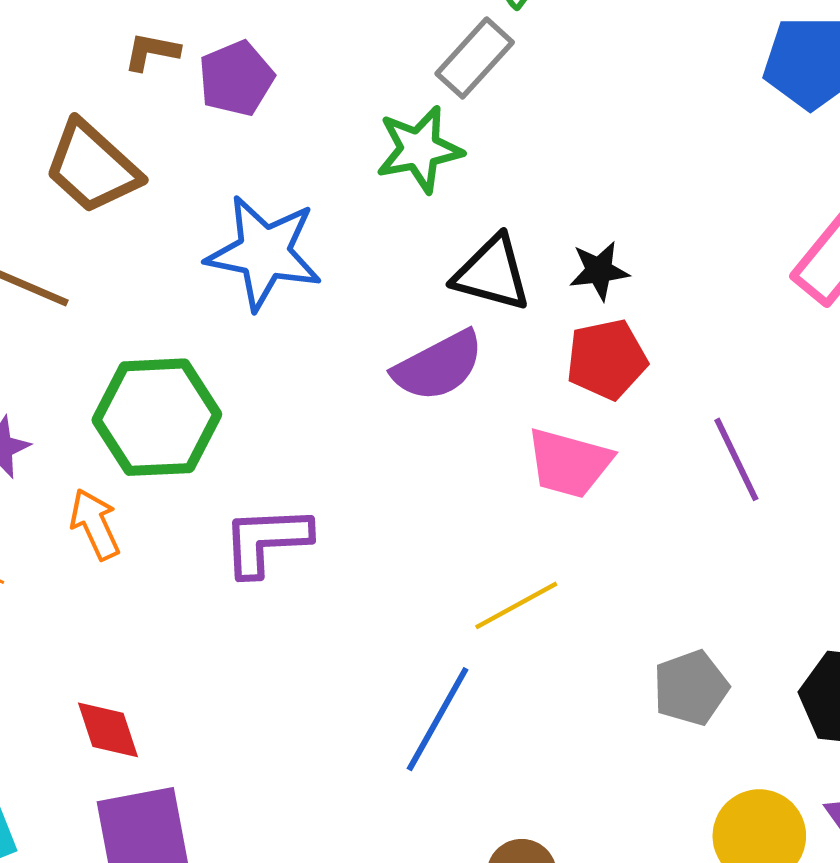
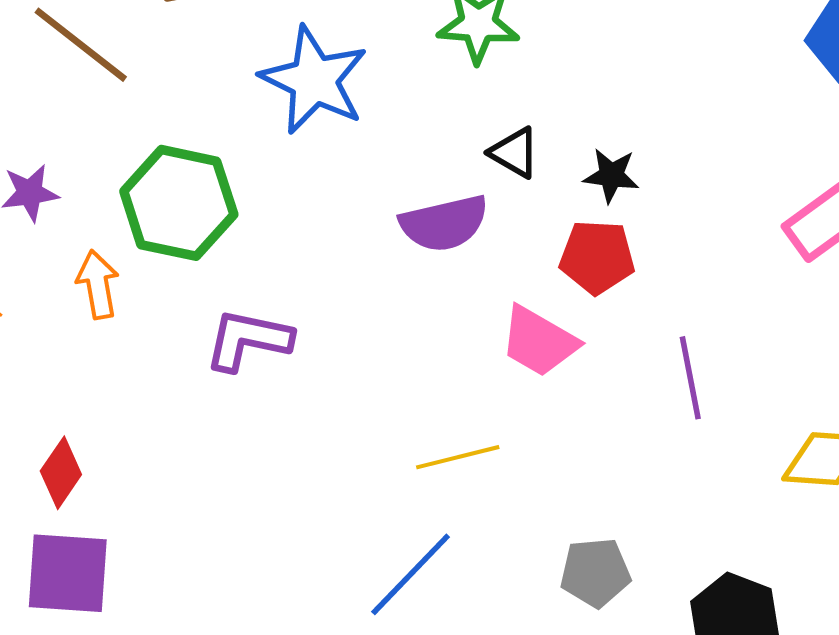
black triangle: (492, 273) -> (514, 153), size x0.7
blue line: (438, 719) -> (411, 574), moved
red diamond: (108, 730) -> (61, 473), turned 38

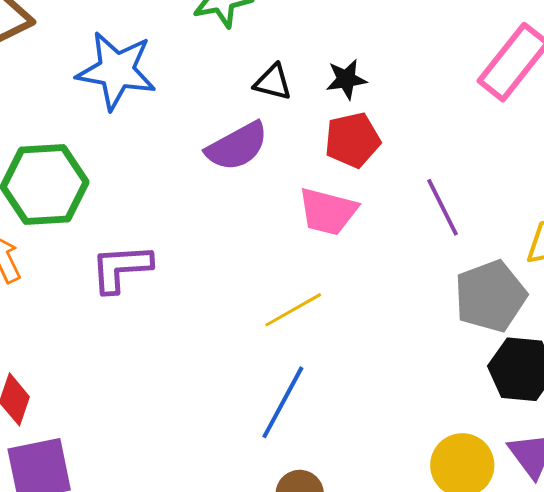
gray pentagon: (595, 572) -> (490, 296), moved, size x1.4

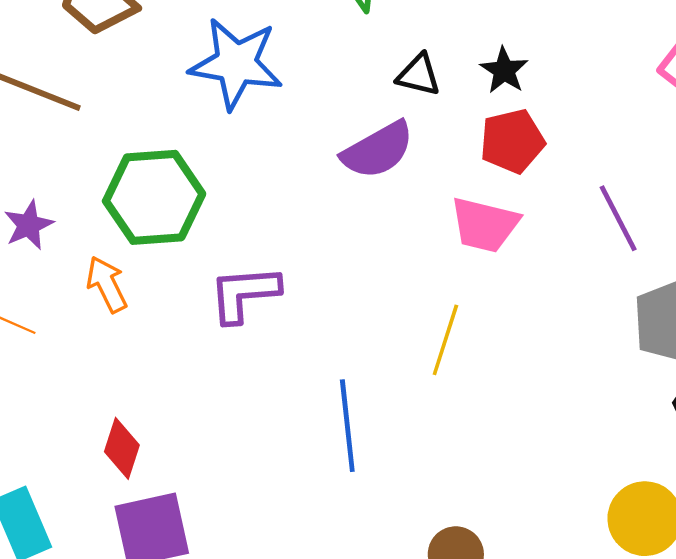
black star: (346, 79) -> (504, 70), turned -30
yellow line: (293, 310) -> (445, 340), turned -42
blue line: (283, 402) -> (347, 426), moved, turned -34

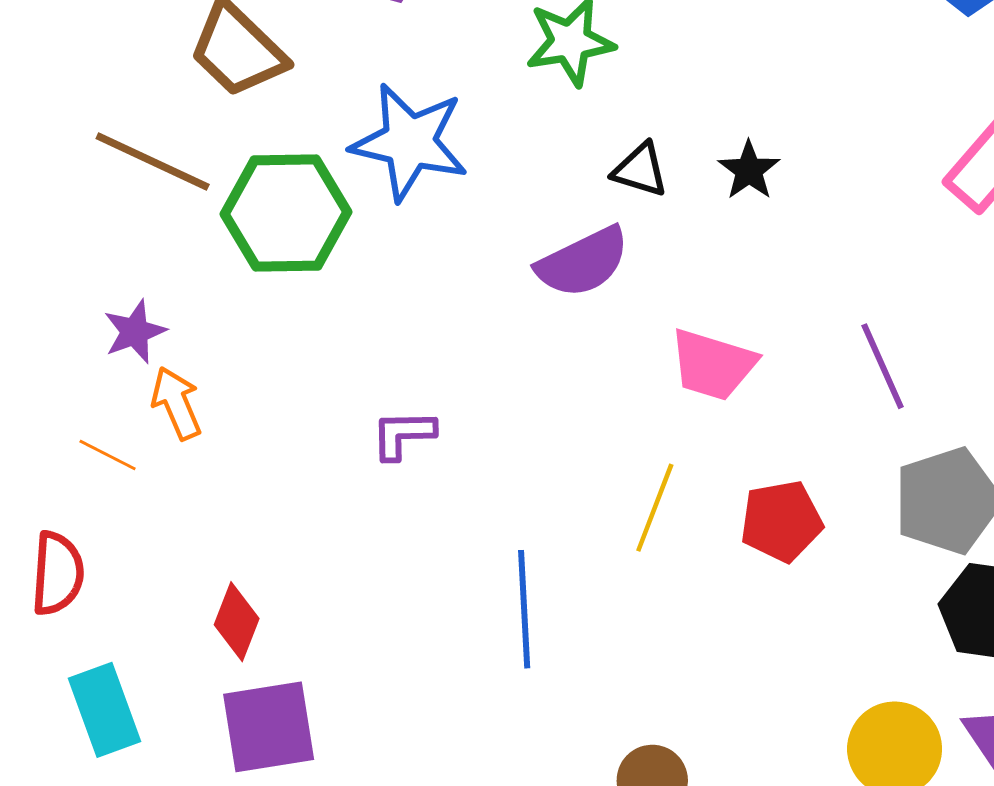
red pentagon: (512, 141) -> (781, 521), moved
green hexagon: (154, 197) -> (286, 213), moved
orange arrow: (107, 284) -> (177, 403), moved
purple L-shape: (244, 294) -> (403, 434), size x0.7

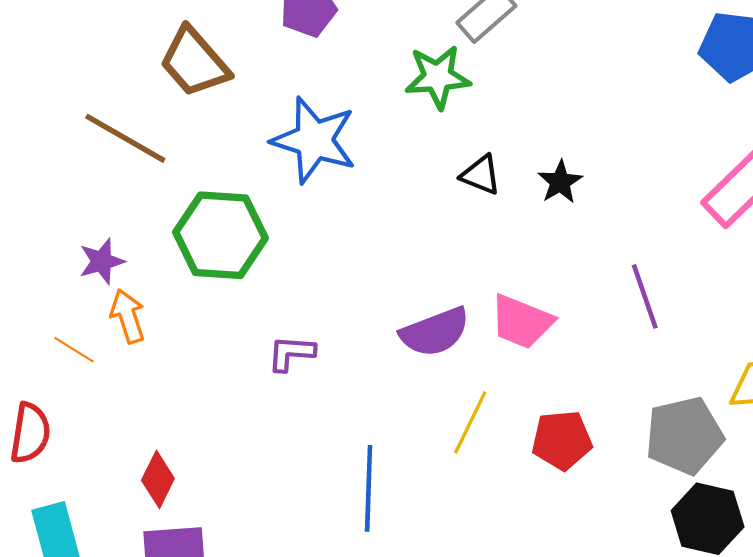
green hexagon: (286, 213) -> (220, 235), moved
purple semicircle: (583, 262) -> (435, 332), moved
purple line: (883, 366) -> (645, 296), moved

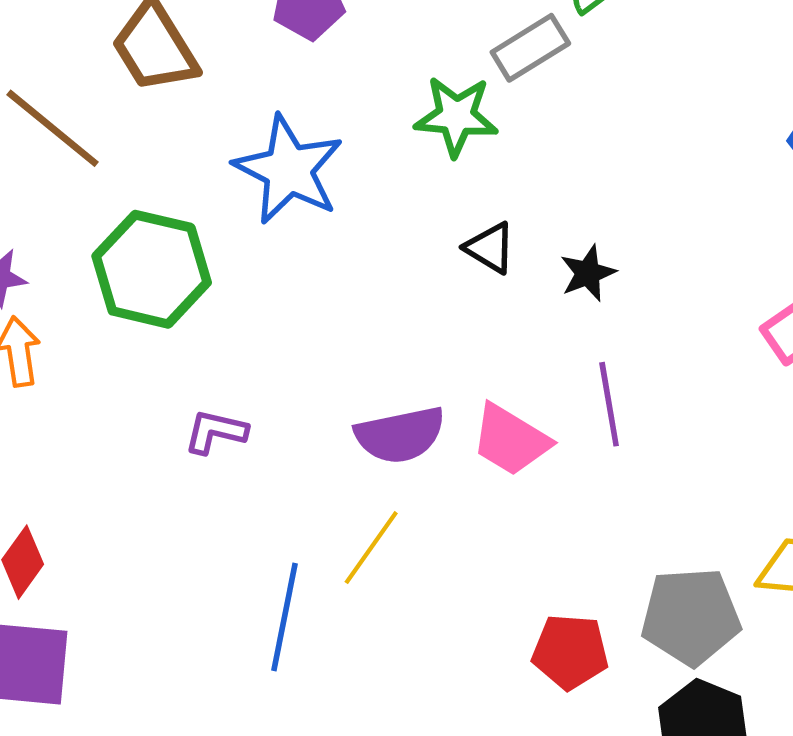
purple line: (645, 296) -> (609, 404), moved
yellow line: (470, 422) -> (371, 548), moved
red pentagon: (562, 440) -> (570, 652), moved

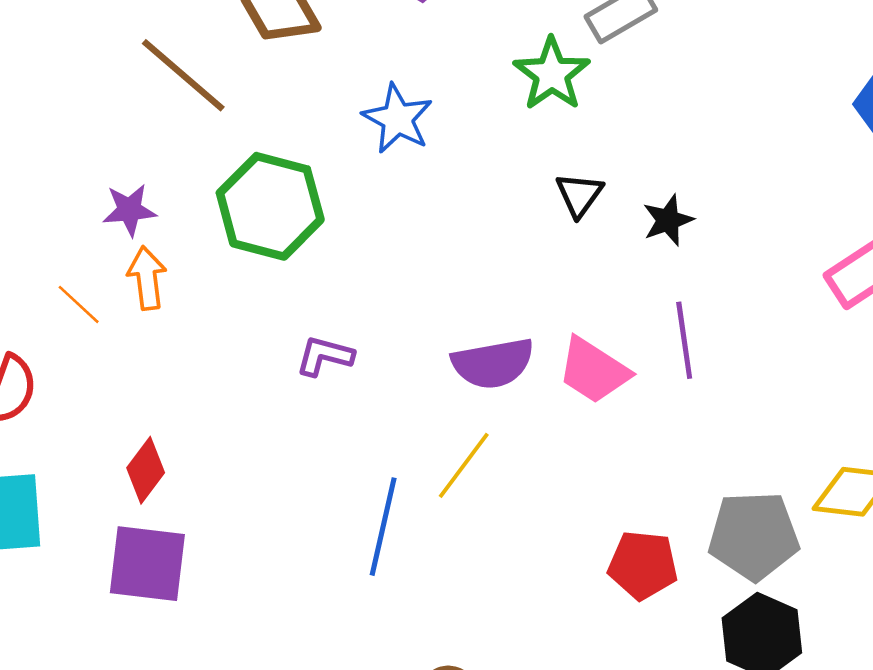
green star: (456, 116) -> (552, 74), turned 30
blue star: (289, 170) -> (398, 119), size x0.7
black triangle: (490, 248) -> (579, 195), turned 33

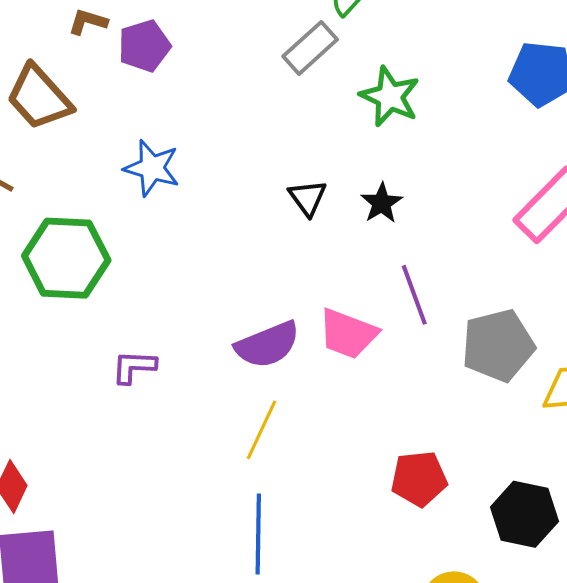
green star: (552, 74) -> (390, 97), moved
blue line: (383, 527) -> (258, 534), moved
gray pentagon: (754, 536) -> (498, 345), moved

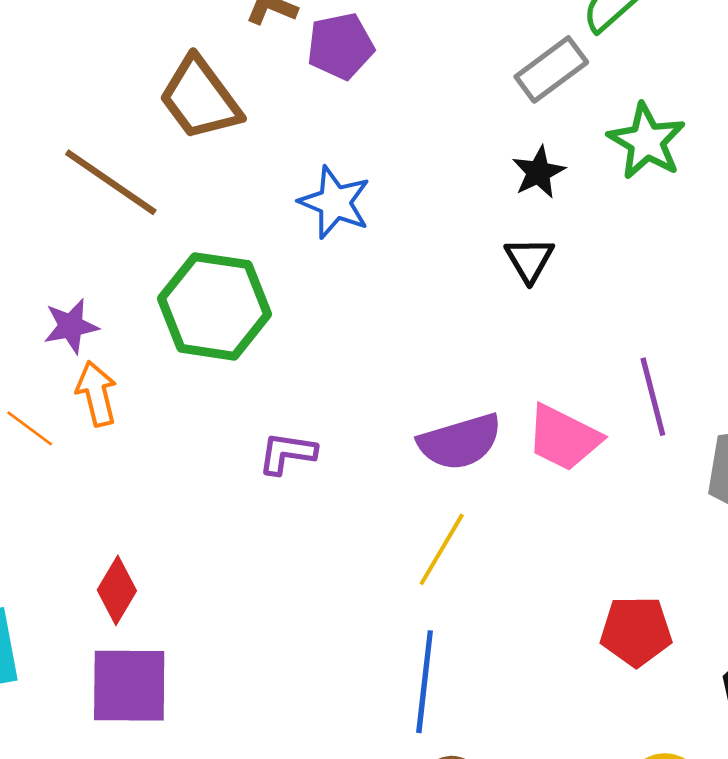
black star: (382, 203) -> (539, 172), moved

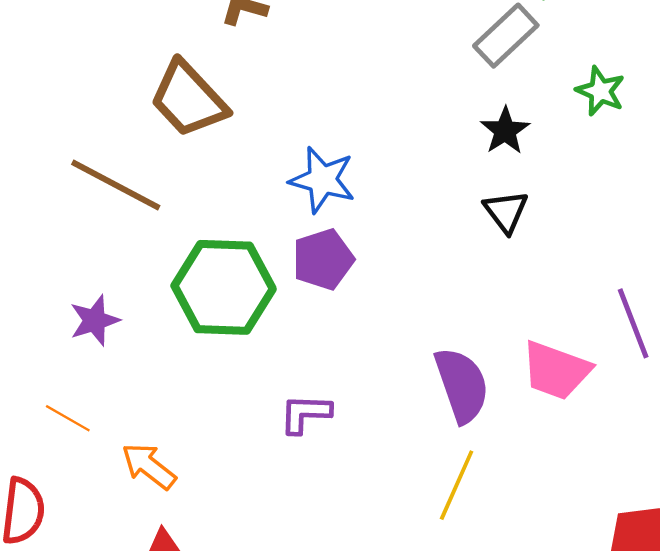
purple pentagon: (340, 46) -> (323, 259), moved
green star: (647, 141) -> (600, 91), size x0.7
orange arrow: (97, 394) -> (149, 466), moved, turned -32
purple semicircle: (460, 442) -> (462, 385), turned -86

